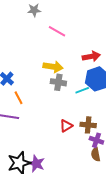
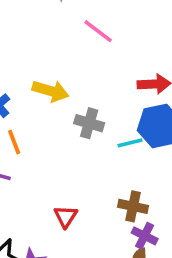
yellow arrow: (53, 67) -> (51, 91), moved
red triangle: (66, 126) -> (66, 216), moved, turned -32

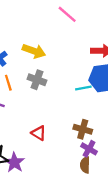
gray cross: (89, 123) -> (37, 80), moved
red triangle: (66, 216) -> (39, 133), turned -35

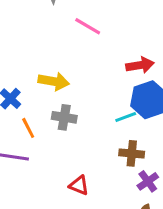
brown cross: (83, 129) -> (132, 153), moved
purple cross: (89, 149) -> (148, 181), moved, turned 35

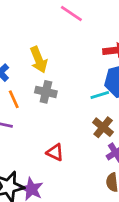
yellow arrow: (54, 81) -> (39, 60), turned 55
brown cross: (132, 153) -> (103, 127), turned 30

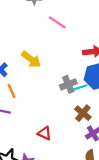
yellow arrow: (39, 60) -> (31, 59), turned -30
gray cross: (46, 92) -> (68, 84), moved, turned -35

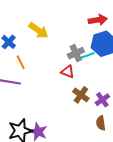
brown cross: (83, 113) -> (81, 95), moved
red triangle: (45, 133) -> (68, 72), moved

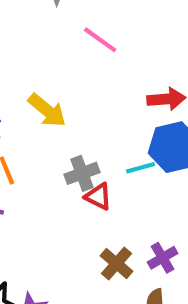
gray cross: (76, 53) -> (82, 173), moved
brown cross: (81, 95) -> (117, 264), moved

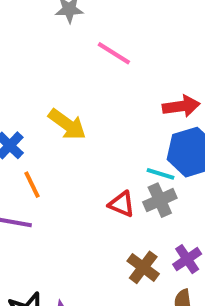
cyan line: (141, 168) -> (160, 174), turned 36
gray cross: (82, 173) -> (160, 200), moved

